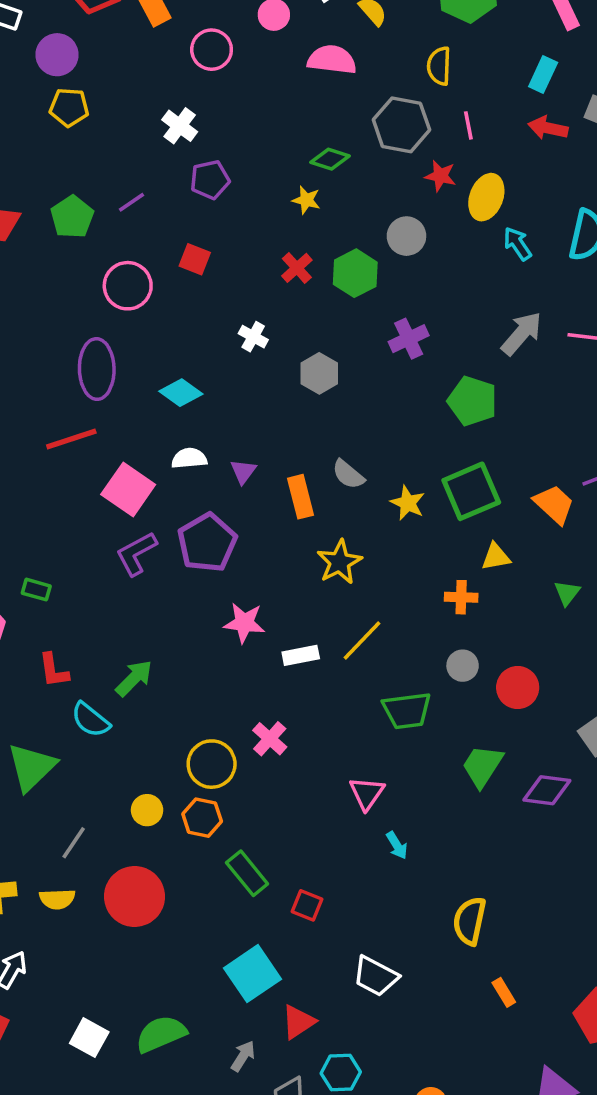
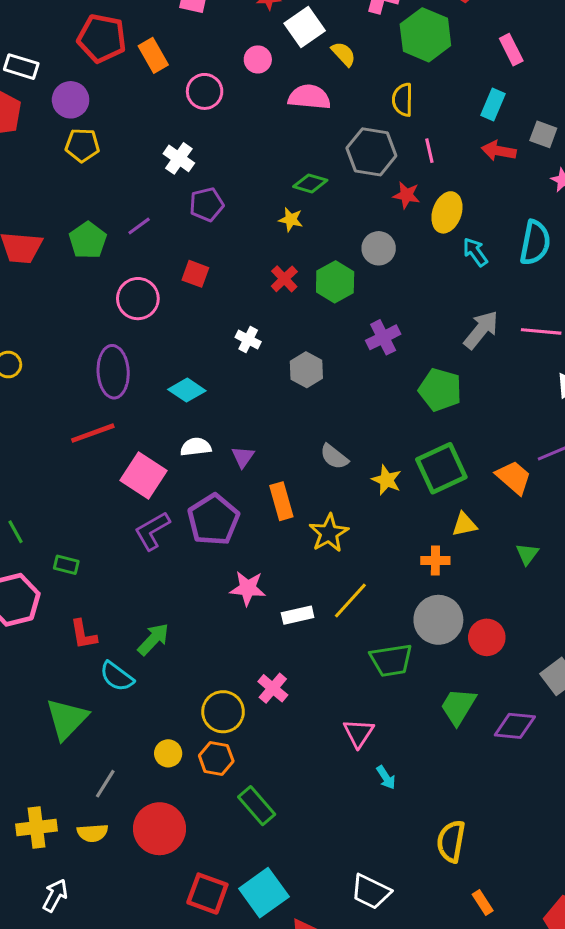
orange rectangle: (300, 497) -> (281, 501), moved
gray circle: (463, 666) -> (438, 620), size x1.8
red square: (307, 905) -> (207, 894), moved, size x1.5

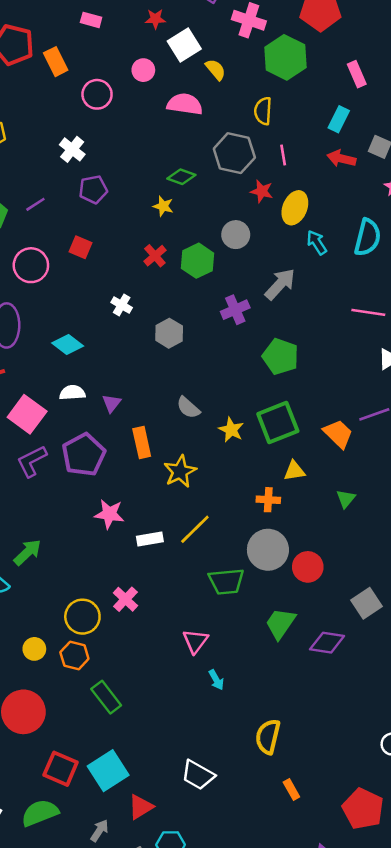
gray arrow: (481, 330) -> (280, 284), moved

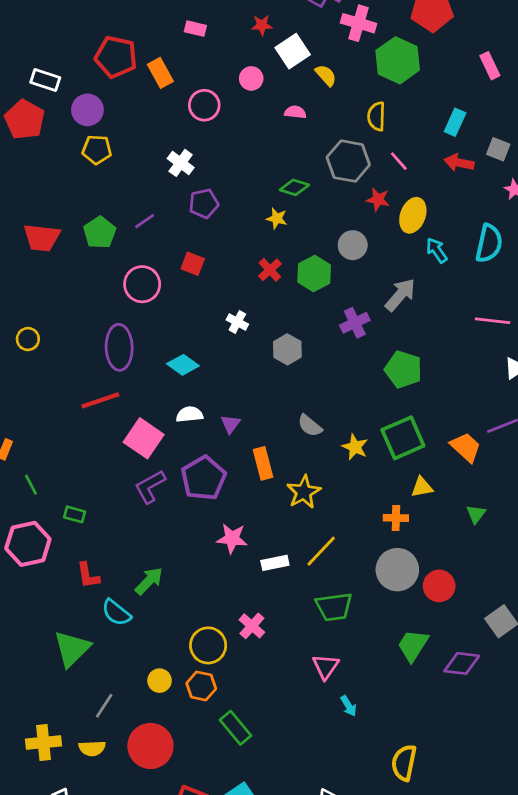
pink rectangle: (357, 74) -> (490, 66), moved
pink semicircle: (185, 104) -> (295, 112), size x0.6
pink line: (283, 155) -> (399, 161), turned -30
green trapezoid: (226, 581) -> (334, 607), moved

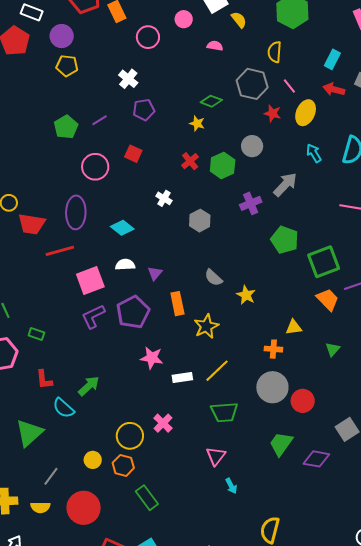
yellow ellipse: (413, 215) -> (306, 113), moved
red trapezoid: (42, 237) -> (32, 224), moved
pink square: (144, 438) -> (90, 281), turned 32
green square: (403, 438) -> (324, 262), moved

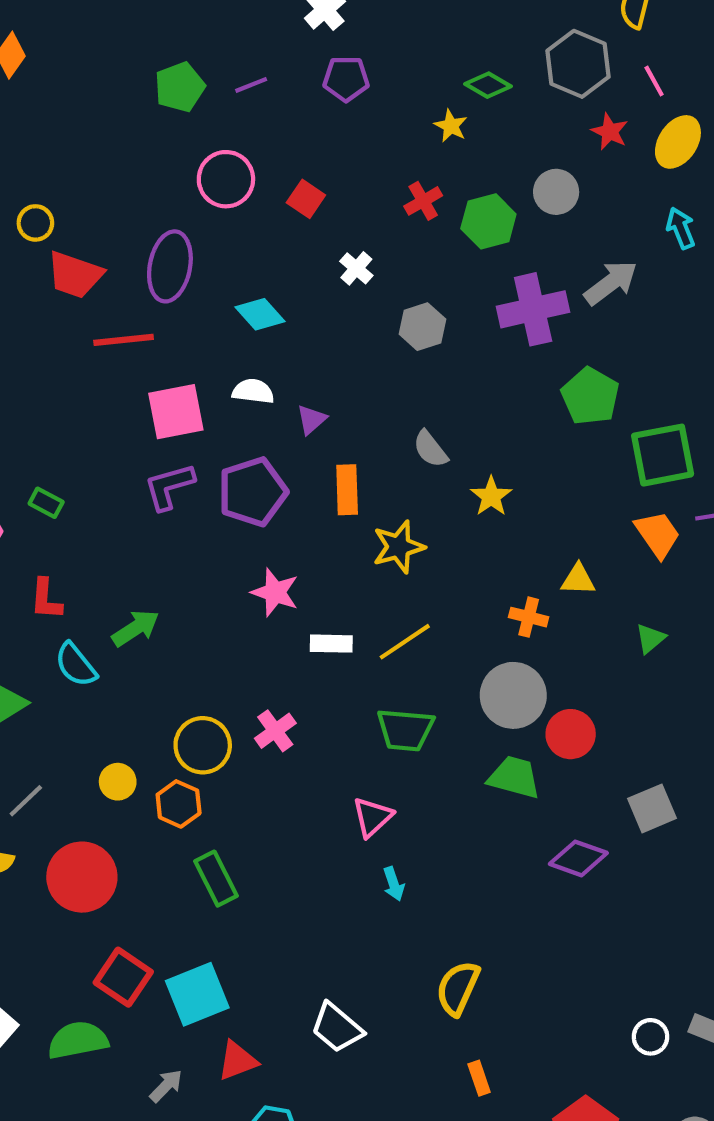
red square: (133, 154) -> (306, 199), moved
purple cross: (251, 203) -> (533, 309), size x1.5
green trapezoid: (281, 444) -> (514, 777), moved, turned 60

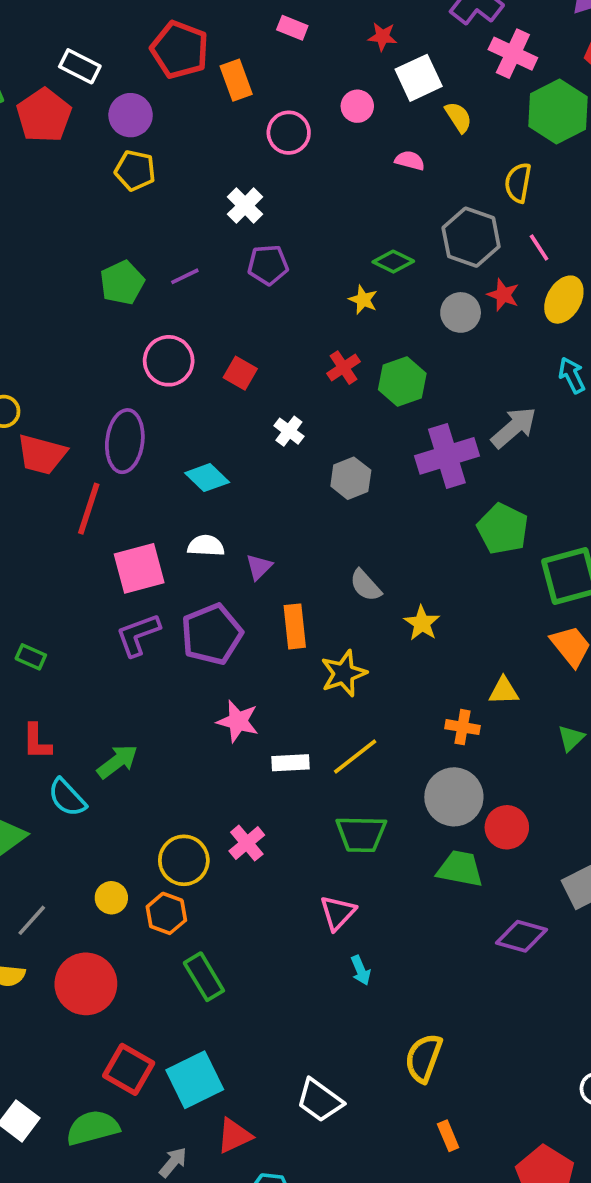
gray circle: (556, 192) -> (461, 312), moved
red line: (124, 340) -> (89, 509), turned -62

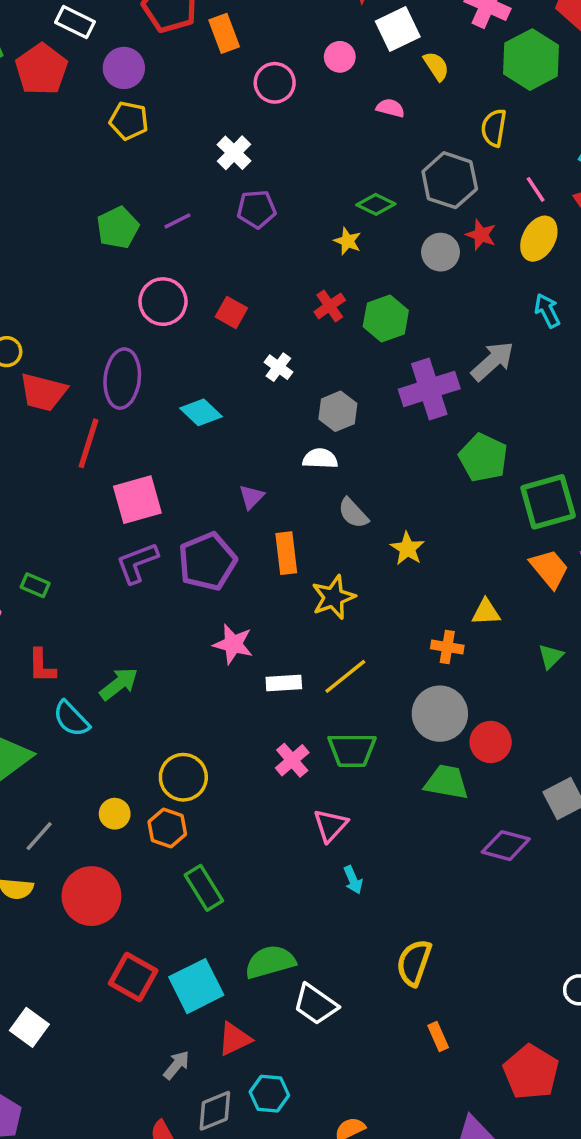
pink line: (539, 248) -> (536, 189), moved
white semicircle: (206, 546) -> (320, 459), moved
pink cross: (247, 843) -> (292, 760), moved
green semicircle: (93, 1128) -> (270, 962), moved

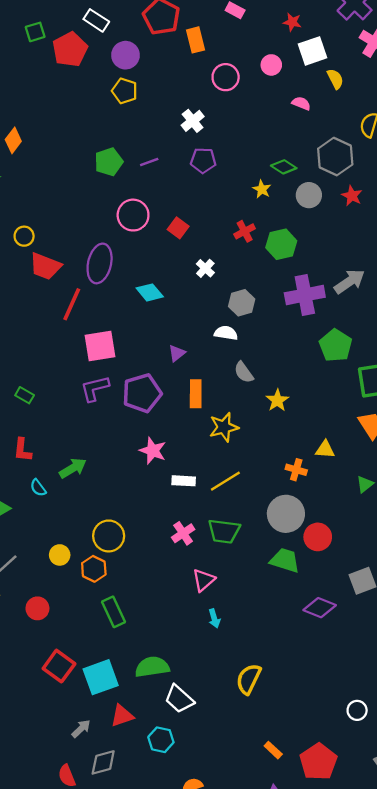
gray circle: (441, 252) -> (309, 195), moved
cyan semicircle: (71, 719) -> (38, 488), size x0.7
red circle: (91, 896) -> (37, 608), size x0.6
orange rectangle: (438, 1037) -> (273, 750), moved, turned -30
cyan hexagon: (269, 1094) -> (161, 740), moved

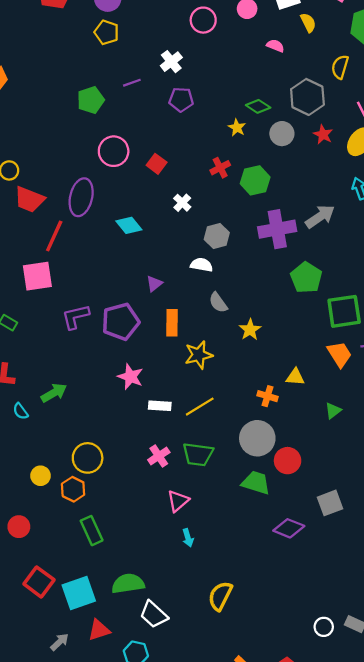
purple line: (149, 162) -> (132, 83), moved
pink square: (100, 346) -> (37, 276), moved

